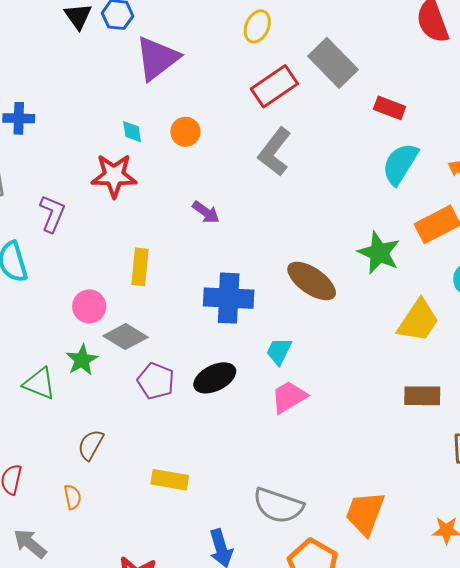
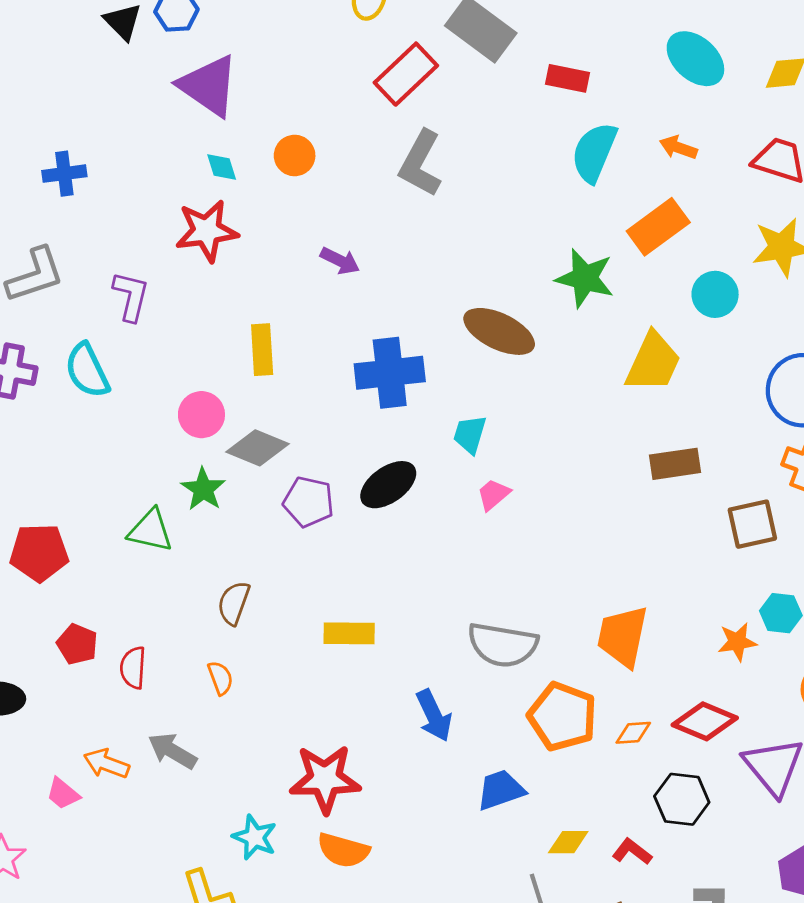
purple triangle: (157, 58) -> (209, 86), moved, turned -39
pink trapezoid: (289, 397) -> (493, 495), size x0.7

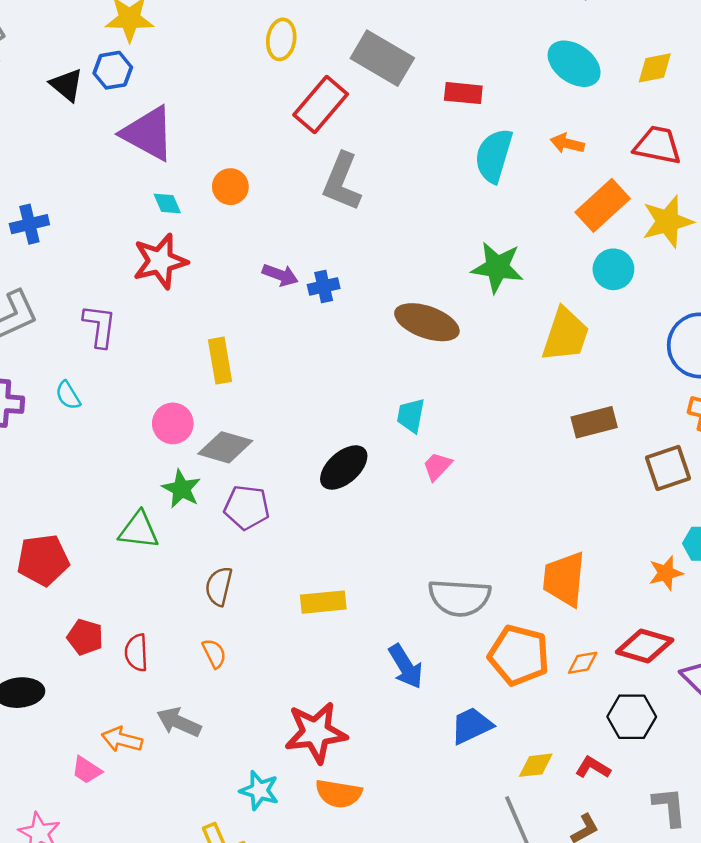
orange rectangle: (658, 227) -> (603, 205), moved
cyan semicircle: (87, 370) -> (68, 395), size x0.6
blue cross: (390, 373) -> (324, 286), moved, size x0.5
purple pentagon: (309, 502) -> (247, 507), moved

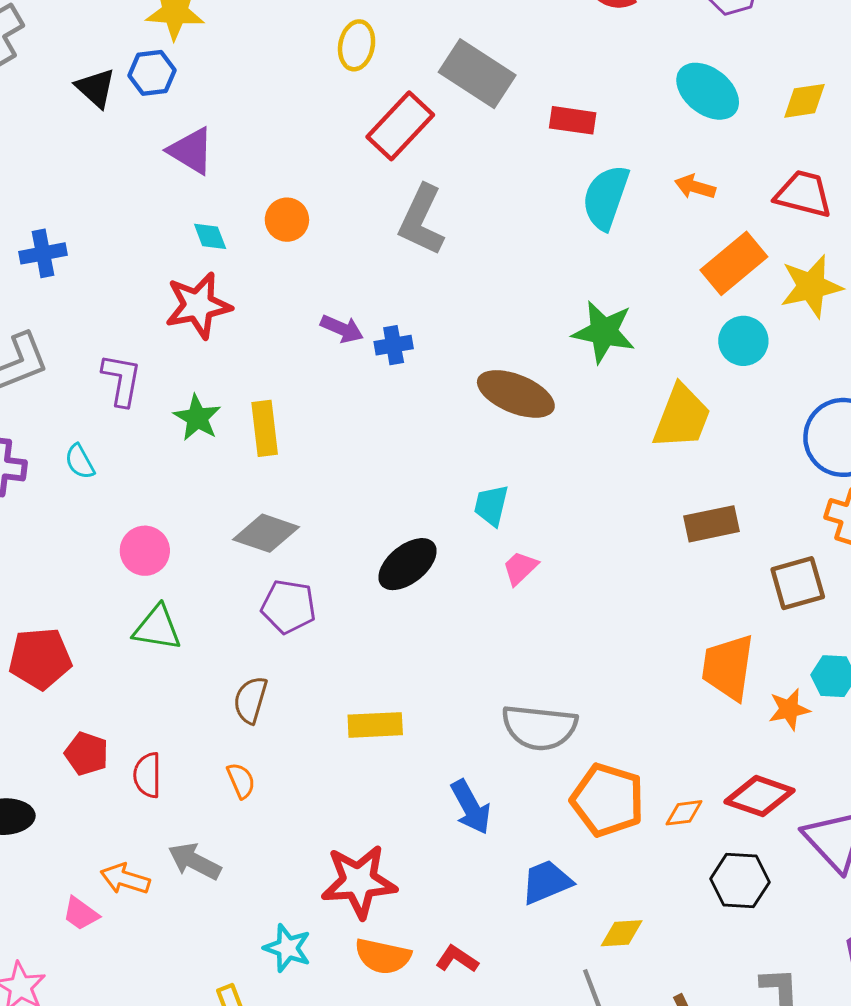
purple triangle: (148, 133) -> (191, 151), size x0.7
pink circle: (173, 423) -> (145, 551), moved
green star: (181, 489) -> (197, 418), moved
orange trapezoid: (564, 579) -> (728, 667), moved
red L-shape: (593, 767) -> (457, 959), moved

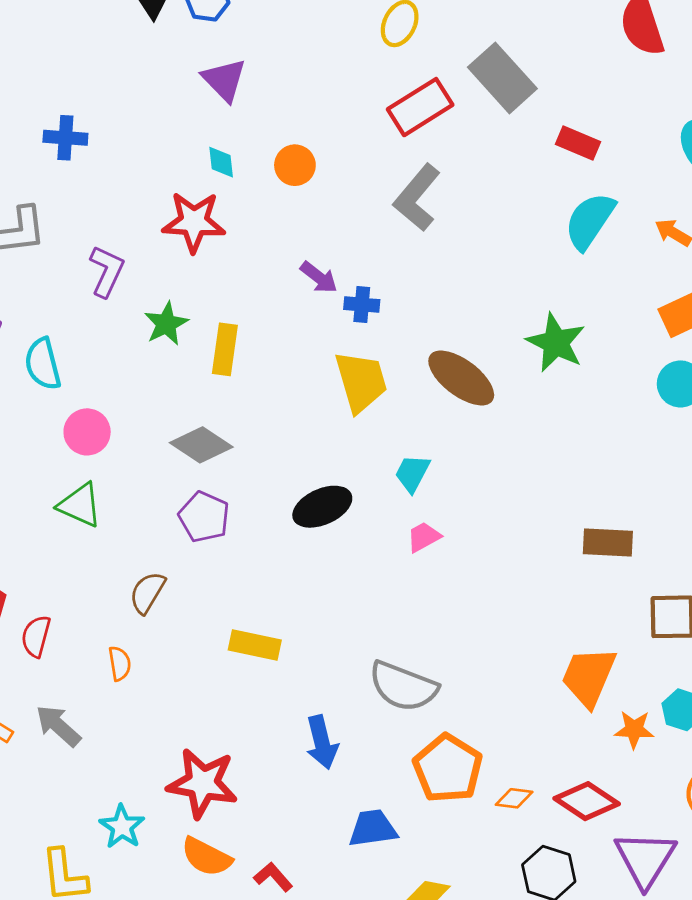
yellow trapezoid: (682, 417) -> (361, 382), moved, turned -52
cyan semicircle: (80, 462) -> (43, 364), moved, size x1.5

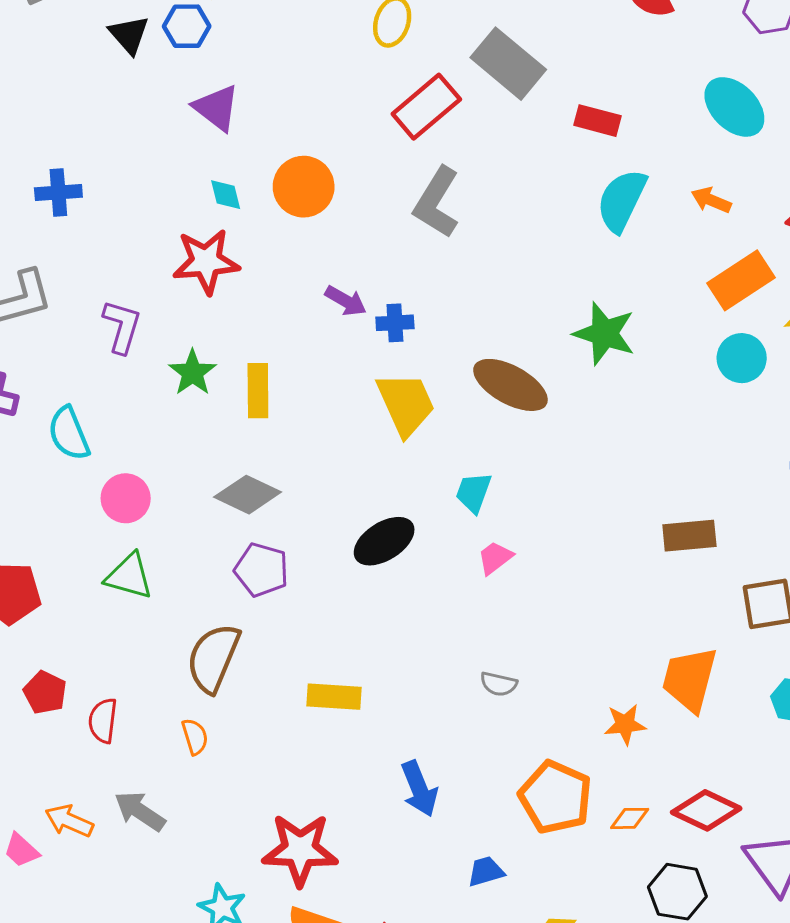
orange circle: (295, 165) -> (304, 187), size x1.4
brown semicircle: (147, 593) -> (213, 658), size x1.5
gray semicircle: (403, 686) -> (499, 684), moved, size x0.5
orange star: (634, 729) -> (625, 724), moved
blue trapezoid: (373, 828) -> (486, 871), size x0.7

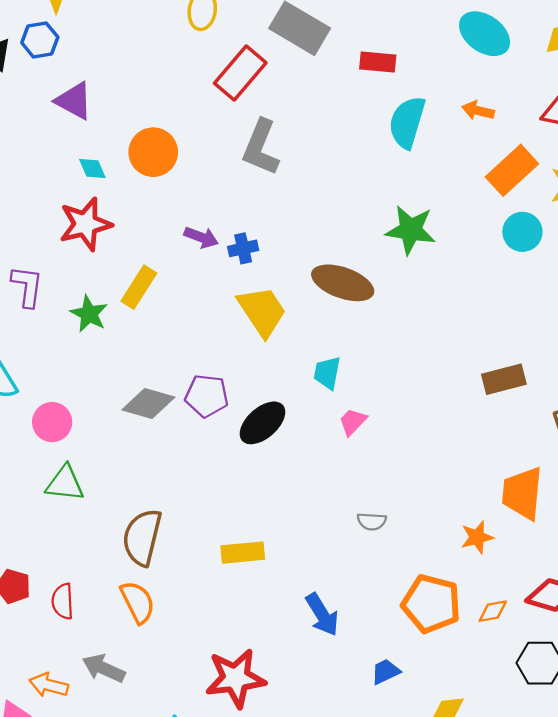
yellow rectangle: (258, 391) -> (139, 287), moved, turned 42
purple pentagon: (261, 570) -> (207, 396), moved
orange semicircle: (195, 737) -> (138, 602), size x1.5

